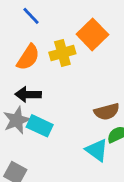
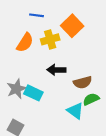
blue line: (31, 16) -> (36, 15), moved, turned -40
black arrow: (28, 94) -> (56, 70), moved

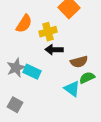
yellow cross: (50, 39) -> (48, 32), moved

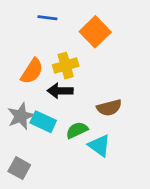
orange semicircle: (24, 24) -> (32, 71), moved
black arrow: (54, 50) -> (60, 91), moved
green semicircle: (87, 78) -> (77, 130), moved

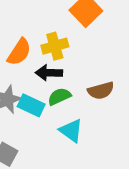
green semicircle: (77, 130) -> (59, 96), moved
cyan triangle: (99, 146) -> (71, 131), moved

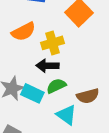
orange semicircle: (19, 52) -> (23, 32), moved, turned 30
brown semicircle: (101, 91) -> (88, 96), moved

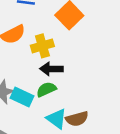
black arrow: (47, 66) -> (51, 69), moved
brown semicircle: (88, 96) -> (77, 119), moved

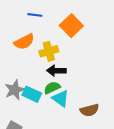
cyan triangle: (56, 119) -> (61, 98), moved
brown semicircle: (77, 119) -> (90, 110), moved

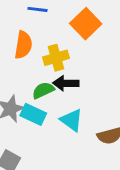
orange semicircle: (24, 42) -> (23, 45), turned -54
green semicircle: (52, 88) -> (43, 90), moved

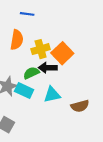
orange square: (86, 24) -> (62, 53), moved
cyan triangle: (72, 120) -> (52, 95), turned -48

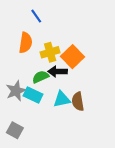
blue line: (27, 14) -> (36, 16), turned 48
brown semicircle: (80, 106) -> (78, 101), moved, turned 96

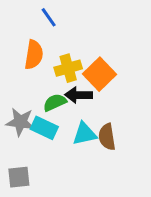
gray star: (16, 91) -> (20, 122), turned 30
gray square: (15, 130) -> (19, 177), turned -35

